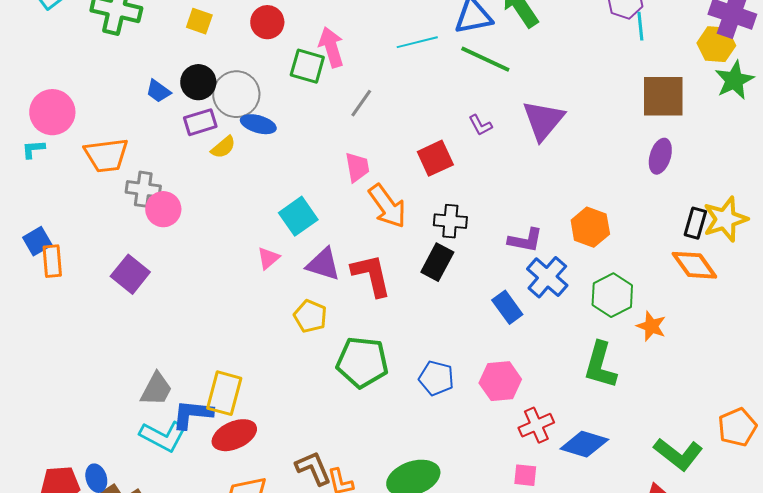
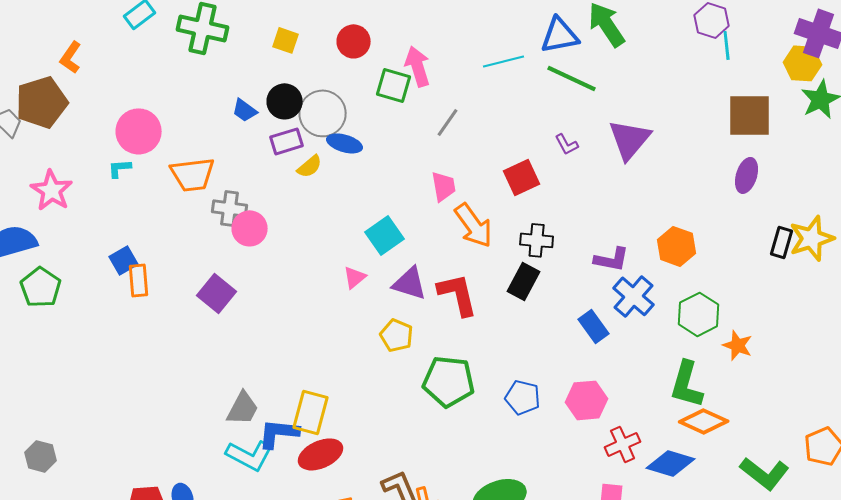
orange diamond: (694, 265) -> (704, 421), moved, turned -30

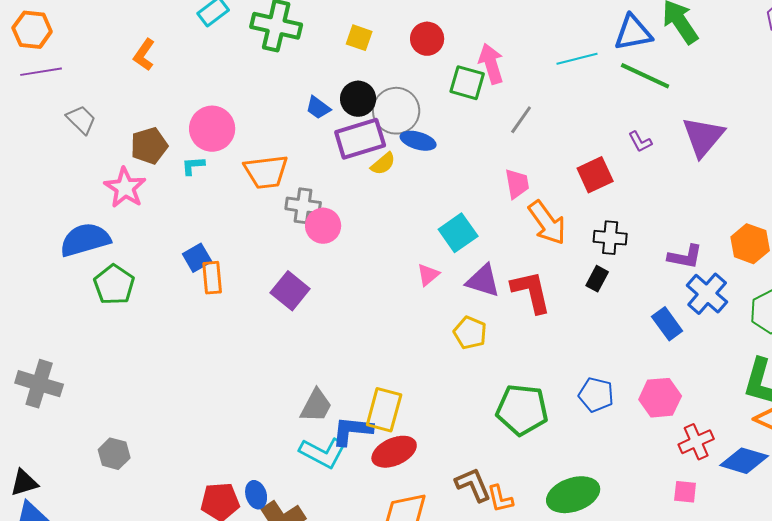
brown pentagon: (42, 102) -> (149, 146), moved, size x0.7
purple rectangle: (287, 141) -> (360, 139), size x1.5
black rectangle: (524, 281) -> (597, 279), size x0.7
green pentagon: (449, 381) -> (522, 410), moved

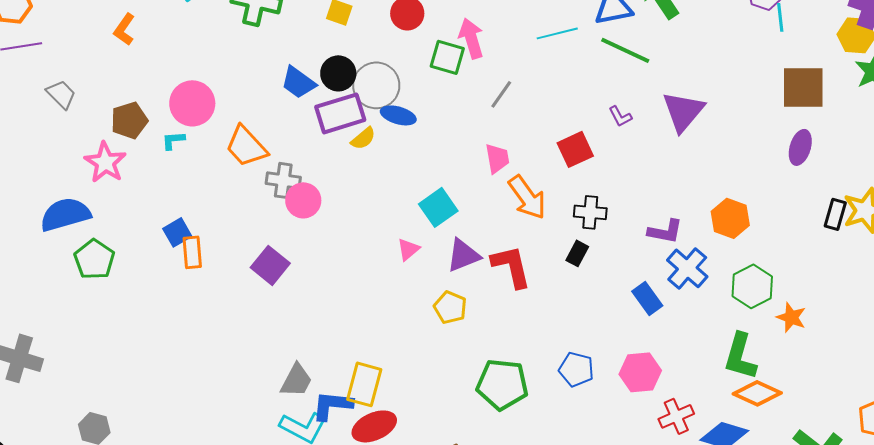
blue trapezoid: (318, 108) -> (298, 82), size x1.4
orange trapezoid: (266, 172) -> (246, 146), turned 54
purple triangle: (483, 281) -> (463, 255), turned -39

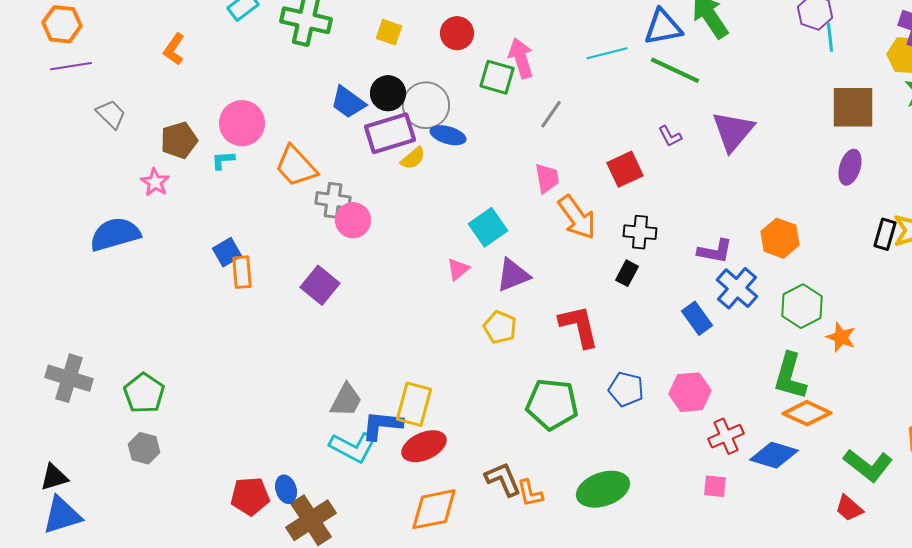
pink star: (105, 162) -> (155, 182), size x0.7
green pentagon: (94, 259) -> (144, 393), moved
red L-shape: (511, 266) -> (579, 326), moved

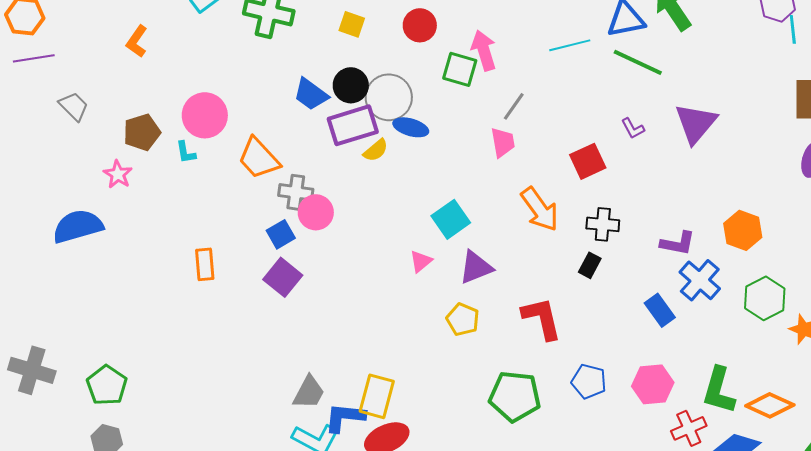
cyan L-shape: (223, 160) -> (186, 152), turned -95
pink trapezoid: (547, 178) -> (503, 142), moved
blue square: (227, 252) -> (281, 234), moved
green L-shape: (790, 376) -> (719, 390), moved

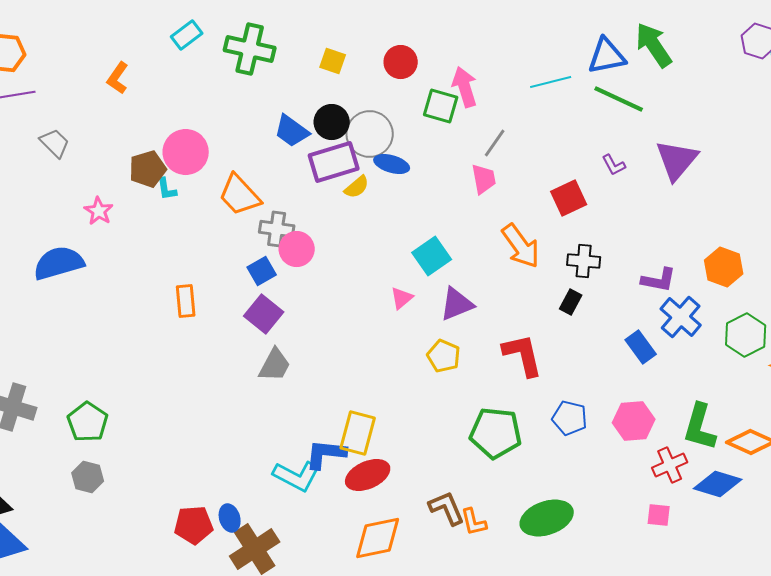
brown pentagon: (142, 132) -> (148, 169), moved
gray trapezoid: (309, 392) -> (275, 365), moved

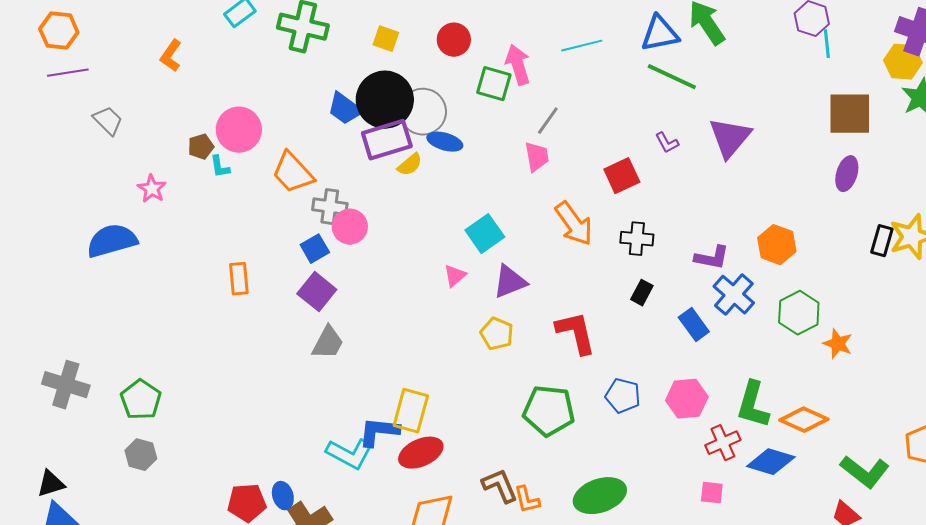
cyan line: (551, 82) -> (582, 46), moved
black circle: (332, 122) -> (385, 100), size x1.6
brown pentagon: (148, 169) -> (201, 147), size x0.7
black rectangle: (571, 302) -> (642, 293), moved

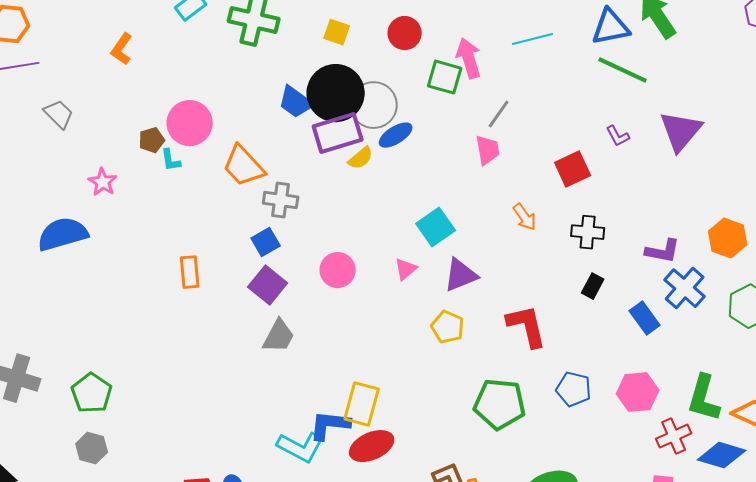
blue ellipse: (445, 142) -> (396, 135), turned -48
orange arrow: (574, 224) -> (525, 217), size x0.6
pink circle: (350, 227) -> (338, 270), moved

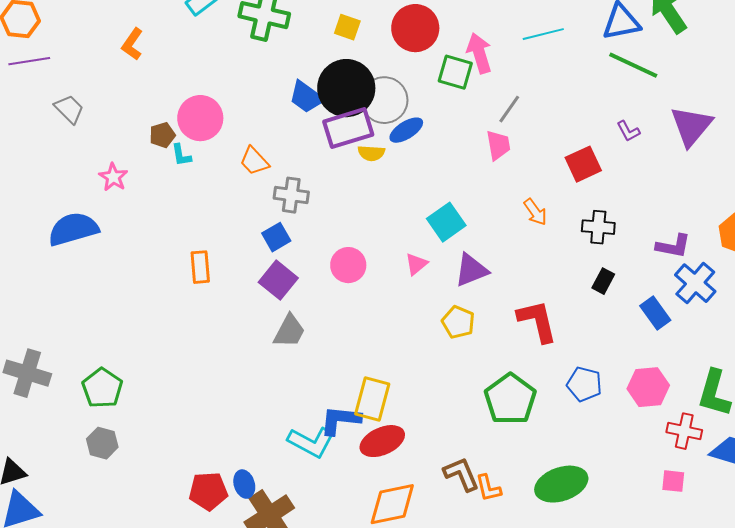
red circle: (405, 33) -> (415, 28), size x1.4
yellow semicircle: (361, 158) -> (371, 153), turned 44
orange trapezoid: (244, 166) -> (254, 161), size x0.7
green pentagon: (500, 404) -> (510, 399), turned 30
red cross: (674, 436) -> (684, 431), turned 36

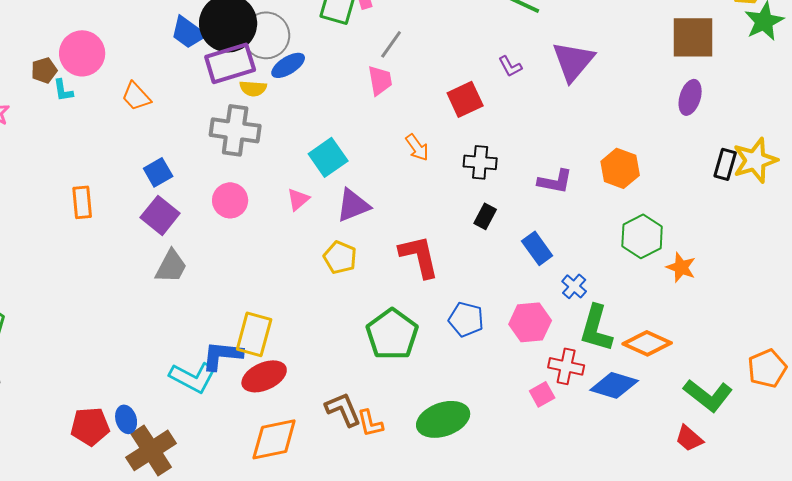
gray cross: (291, 195) -> (235, 130), moved, size x1.4
blue cross: (695, 283) -> (574, 286), moved, size x0.6
pink square: (673, 481) -> (542, 394), moved, turned -35

